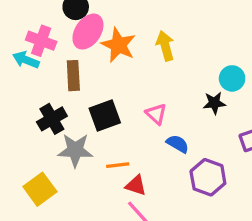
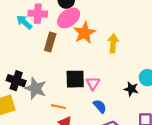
pink cross: (41, 41) -> (38, 14), turned -36
black square: (105, 115) -> (75, 79), moved
black cross: (52, 119) -> (16, 81), moved, turned 30

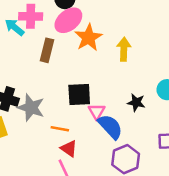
pink triangle: (93, 83) -> (97, 111), moved
black star: (131, 89) -> (136, 102), moved
blue semicircle: (100, 106) -> (110, 127), size x1.5

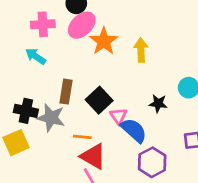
cyan arrow: (15, 27) -> (36, 56), moved
brown rectangle: (47, 50) -> (66, 92), moved
black square: (79, 94) -> (99, 100), turned -35
red triangle: (69, 149) -> (93, 156), size x1.5

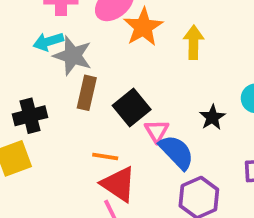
cyan arrow: (36, 56) -> (48, 42), turned -55
black star: (158, 103) -> (212, 117), turned 30
black cross: (26, 111) -> (30, 116), turned -30
gray star: (51, 118) -> (73, 56), moved

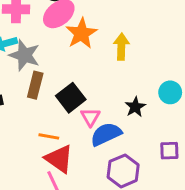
blue semicircle: (176, 152) -> (106, 134), turned -72

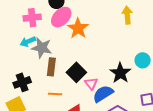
yellow arrow: (121, 47) -> (127, 15), moved
black star: (135, 107) -> (120, 73), size x1.5
orange line: (49, 136) -> (55, 94), moved

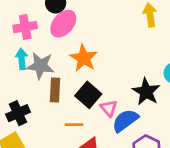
orange star: (78, 28) -> (84, 58), moved
cyan arrow: (28, 42) -> (22, 59), turned 112
orange line: (55, 94) -> (74, 125), moved

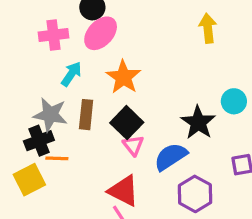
cyan arrow: (22, 59) -> (71, 74), moved, turned 36
gray star: (41, 66) -> (50, 115), moved
pink triangle: (109, 108) -> (133, 145), moved
orange line: (74, 125) -> (57, 158), moved

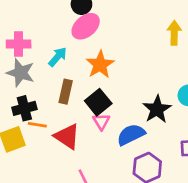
pink cross: (53, 35) -> (19, 44), moved
gray star: (50, 115) -> (21, 73), moved
red triangle: (124, 191) -> (67, 136), moved

